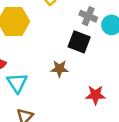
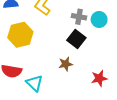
black square: (79, 42) -> (76, 39), turned 30

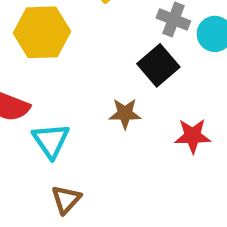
red star: (99, 78) -> (193, 136), moved

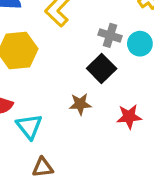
brown triangle: (66, 199) -> (43, 167), turned 45

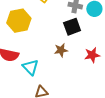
black square: (102, 69) -> (72, 27), turned 30

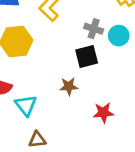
red star: (92, 55) -> (103, 113), moved

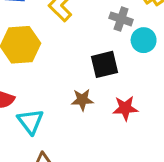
gray cross: (94, 29) -> (121, 19), moved
red star: (103, 113) -> (125, 108), moved

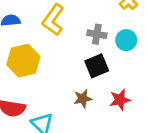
gray cross: (121, 19) -> (97, 34), moved

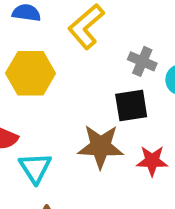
brown star: (83, 99) -> (101, 146), size x1.6

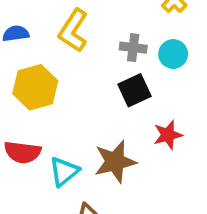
brown star: (101, 146) -> (115, 162), moved
cyan triangle: (35, 168) -> (64, 172), turned 40

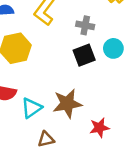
cyan circle: (173, 54) -> (113, 48), moved
red star: (168, 135) -> (99, 128), moved

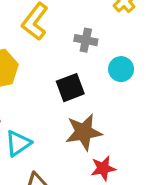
black square: (84, 55) -> (70, 88), moved
brown star: (67, 104) -> (84, 132), moved

